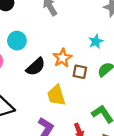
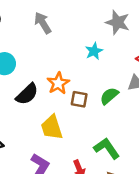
cyan star: (96, 41) -> (94, 51), moved

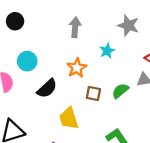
gray arrow: (43, 23) -> (75, 27), moved, turned 36
orange star: (58, 83) -> (77, 68), moved

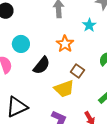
brown square: (93, 94) -> (77, 71), moved, turned 32
yellow trapezoid: (69, 118) -> (64, 89), turned -85

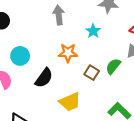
orange star: (65, 44) -> (68, 53), turned -30
brown square: (77, 71) -> (92, 73), moved

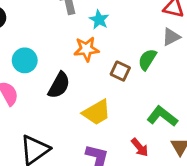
cyan star: (93, 31) -> (99, 20), moved

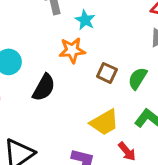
green semicircle: (147, 60) -> (138, 78), moved
yellow trapezoid: (97, 112) -> (104, 122), moved

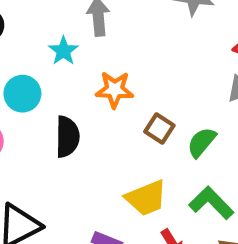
cyan star: (85, 20) -> (63, 51), moved
black semicircle: (44, 87) -> (67, 137), turned -36

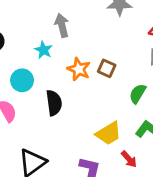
orange star: (115, 90) -> (79, 69), turned 30
brown square: (159, 128) -> (107, 68), moved

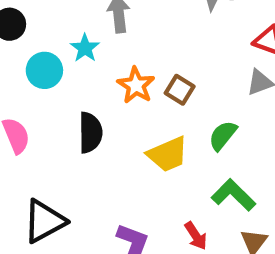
cyan circle: (22, 80) -> (44, 70), moved
yellow trapezoid: (109, 133) -> (168, 154), moved

